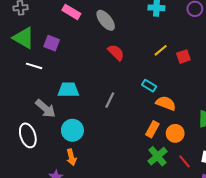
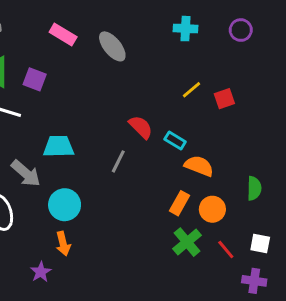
red semicircle: (116, 52) -> (141, 127), moved

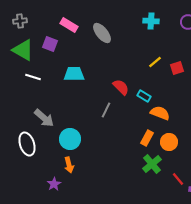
purple square: (35, 79) -> (50, 44), moved
cyan trapezoid: (59, 146) -> (74, 74), moved
red line: (226, 250) -> (178, 179), moved

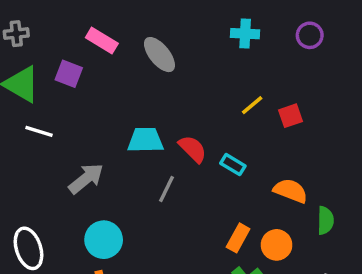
cyan trapezoid: (74, 74) -> (146, 140), moved
orange semicircle: (160, 113) -> (290, 191), moved
gray arrow: (44, 118) -> (86, 179), moved, turned -80

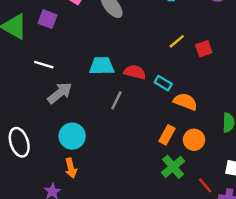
white line: (39, 131) -> (44, 65), moved
red semicircle: (193, 149) -> (135, 72), turned -30
orange semicircle: (290, 191) -> (185, 102), moved

